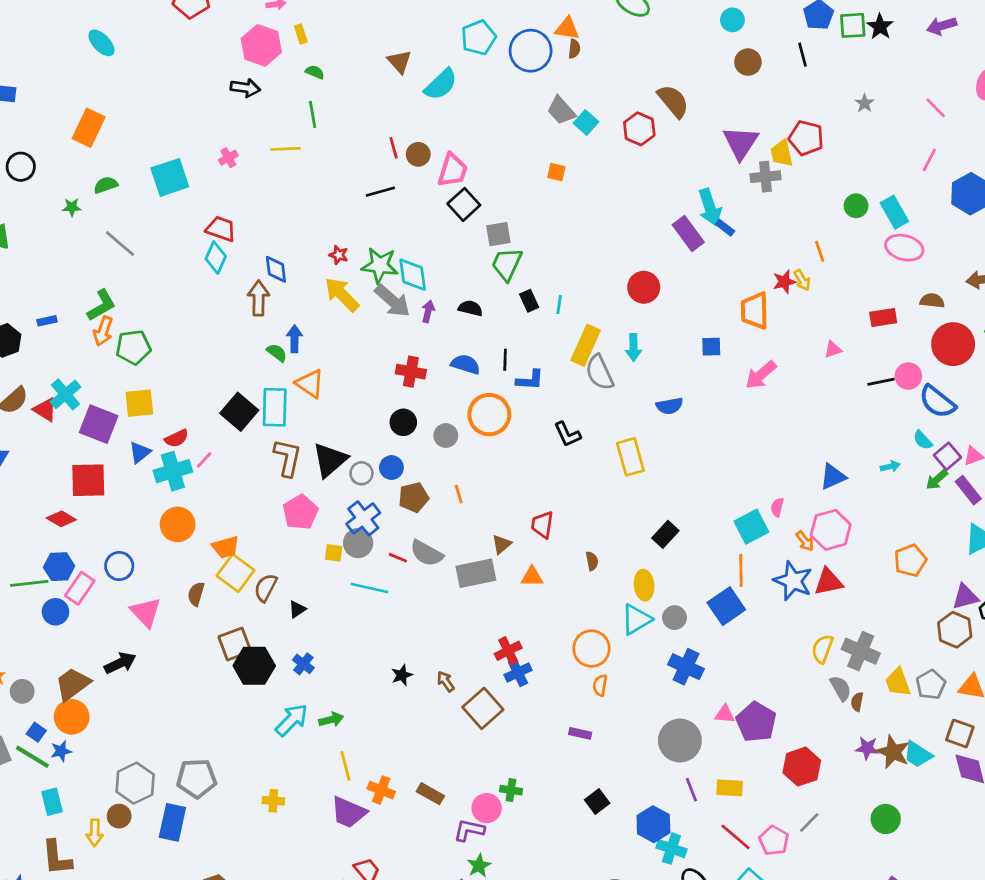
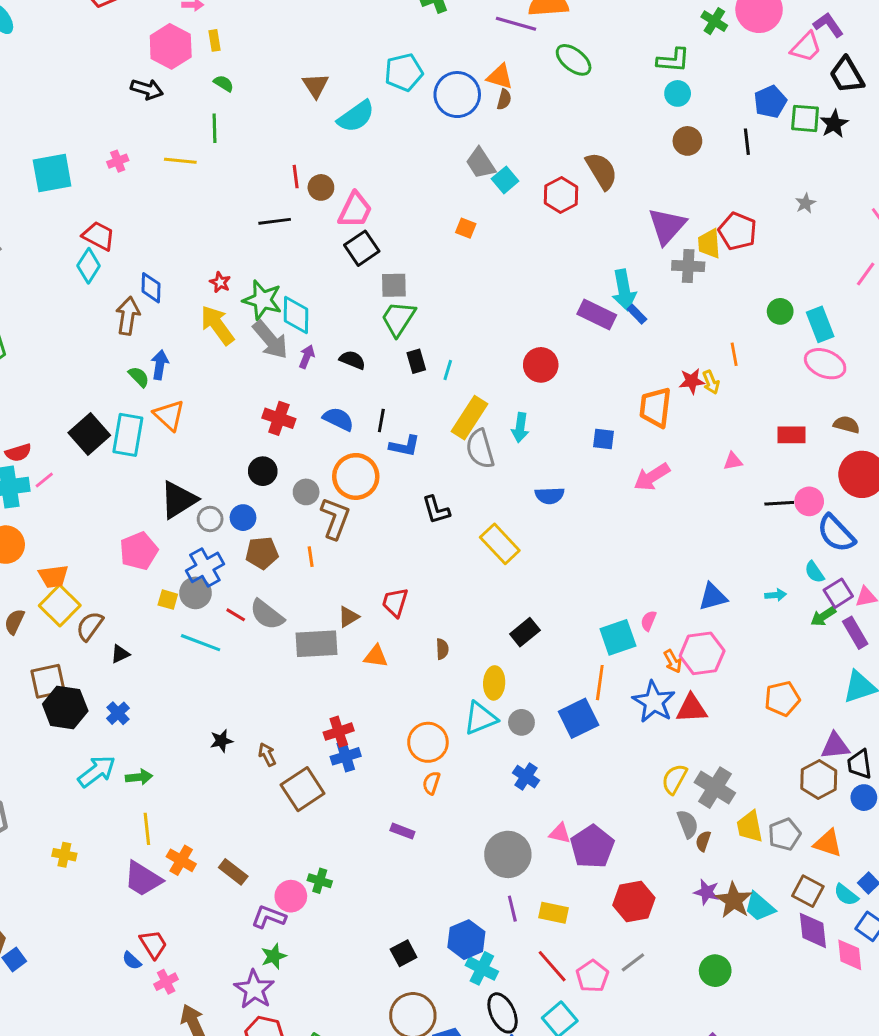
purple rectangle: (688, 233) -> (597, 315), turned -36
yellow rectangle: (630, 457) -> (500, 544), turned -36
brown L-shape: (288, 458) -> (335, 518), moved
blue cross: (686, 667) -> (526, 777), size x0.7
black square: (597, 801) -> (404, 953), moved

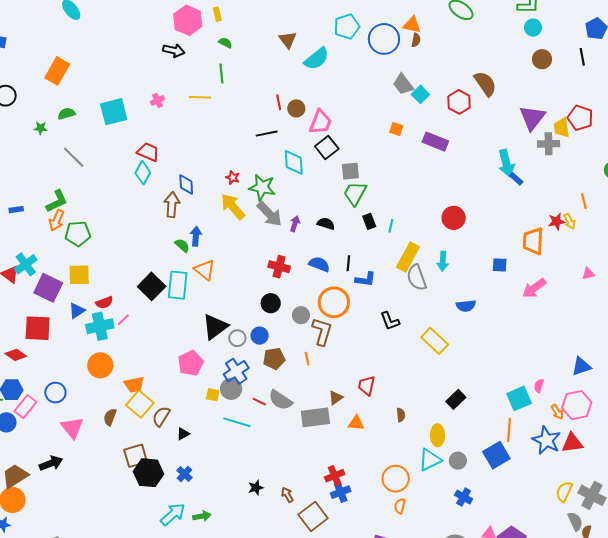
cyan diamond: (296, 315) -> (294, 162), moved
purple rectangle: (597, 315) -> (435, 142), moved

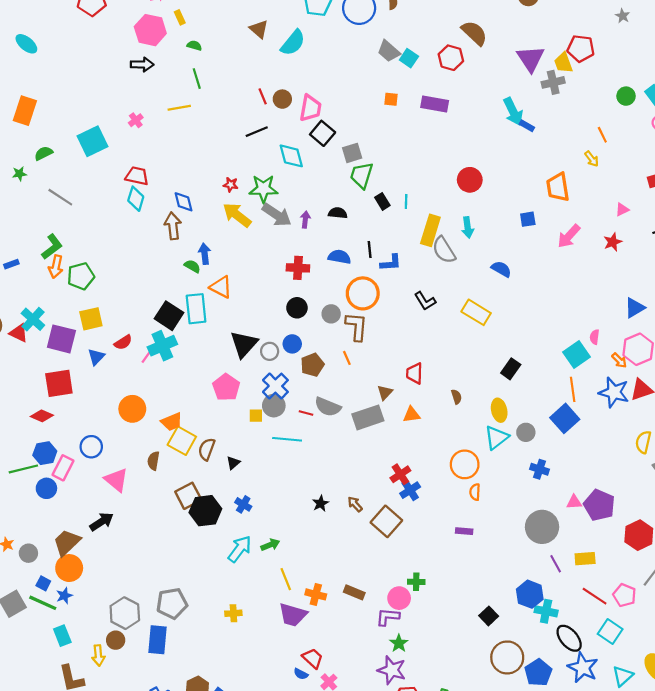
red star: (557, 221) -> (613, 242), moved
blue semicircle: (466, 306) -> (501, 269), turned -132
cyan cross: (100, 326) -> (162, 346), moved

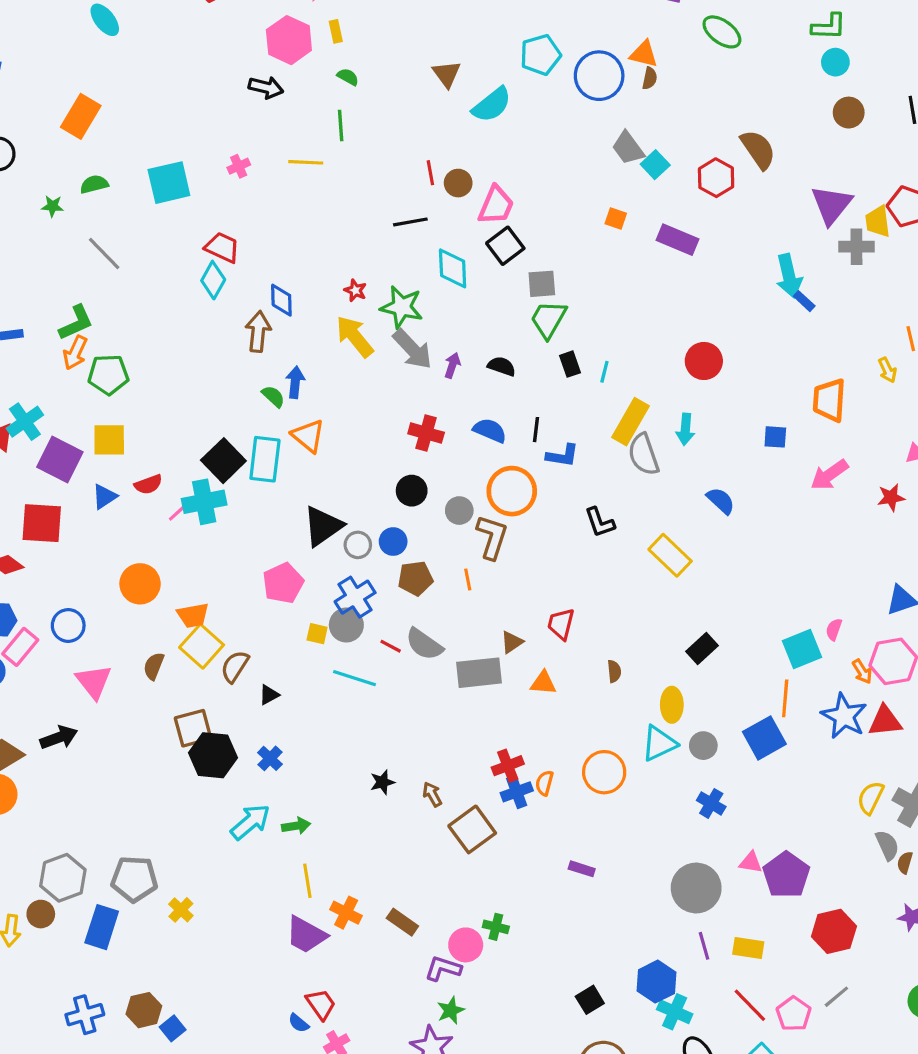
orange semicircle: (475, 492) -> (544, 783), moved
yellow cross: (233, 613) -> (181, 910), moved, turned 35

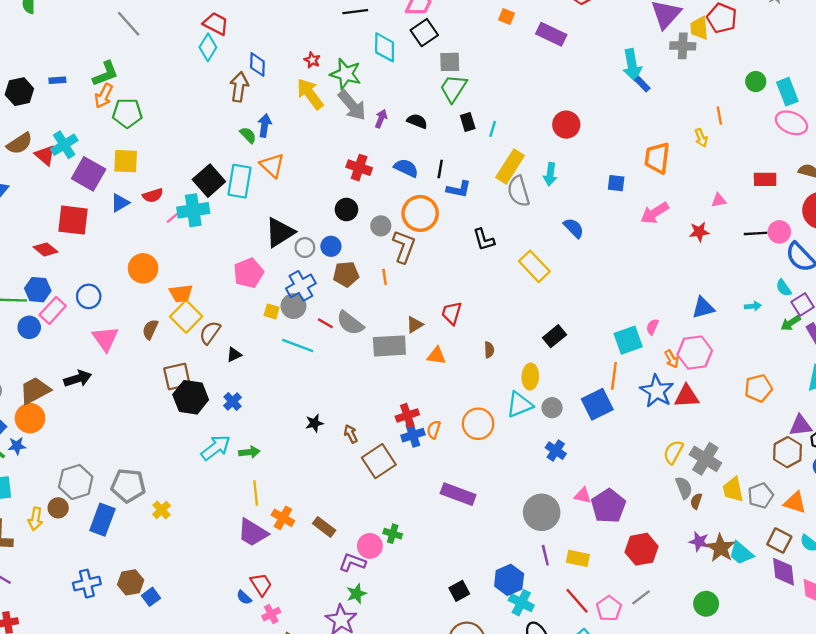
purple rectangle: (582, 869) -> (458, 494), size x1.8

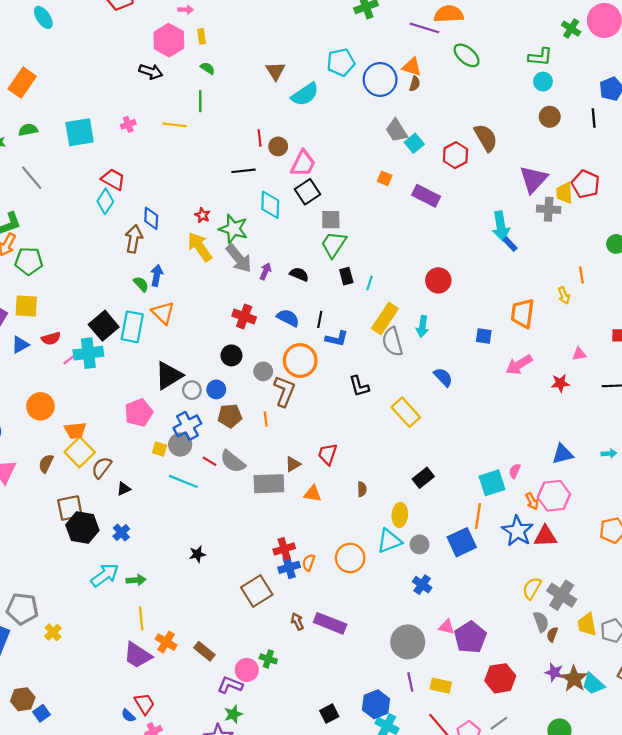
brown arrow: (351, 434) -> (297, 622), moved

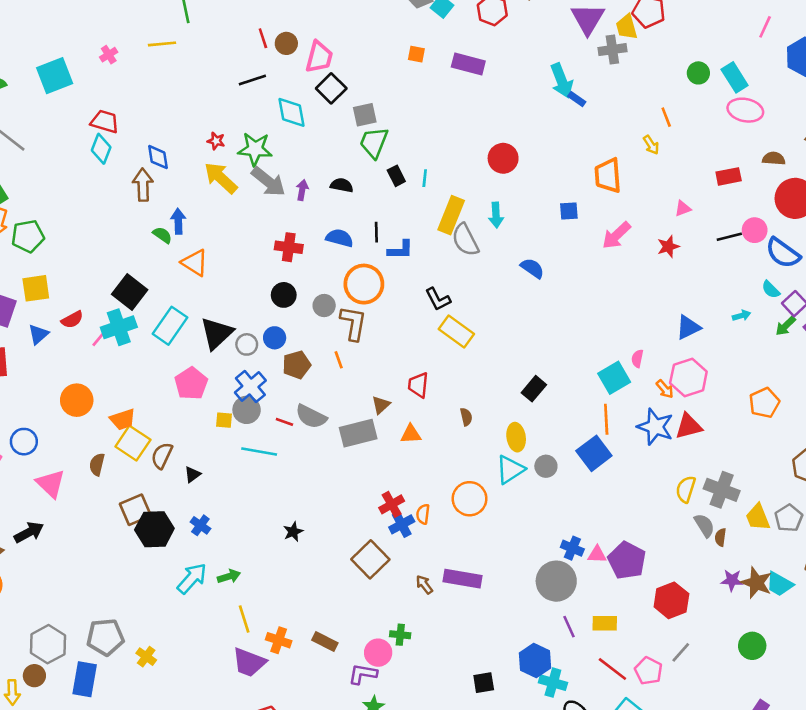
cyan rectangle: (132, 327) -> (170, 326), moved, turned 36
yellow rectangle: (406, 412) -> (456, 331), moved
blue cross: (422, 585) -> (572, 548), moved
black square: (329, 714) -> (484, 683), turned 30

